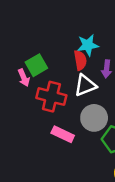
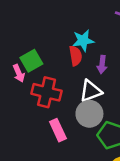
white triangle: (85, 85) -> (91, 91), moved
pink rectangle: (63, 134) -> (58, 130), turned 40

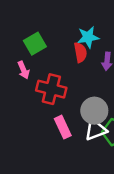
green square: (31, 61) -> (35, 44), moved
white triangle: (91, 91) -> (96, 130), moved

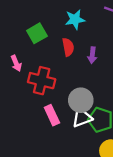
cyan star: (88, 37) -> (75, 19), moved
green square: (35, 44) -> (37, 33), moved

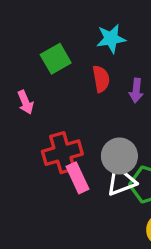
red cross: (42, 81) -> (62, 153), moved, turned -30

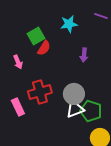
red semicircle: (101, 79) -> (44, 48), moved, turned 42
pink rectangle: (77, 178) -> (18, 107), moved

